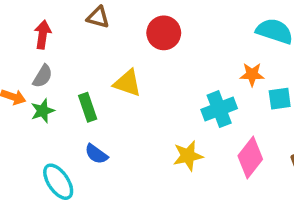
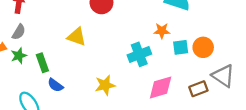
green rectangle: (88, 107) -> (42, 63), moved
yellow star: (188, 156) -> (105, 85), moved
pink diamond: (250, 157) -> (161, 88), turned 36

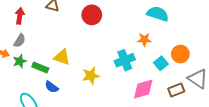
yellow triangle: (77, 37) -> (62, 57), moved
cyan square: (181, 47) -> (161, 63), moved, turned -32
green rectangle: (42, 63) -> (40, 67), turned -49
yellow star: (105, 85) -> (91, 76), moved

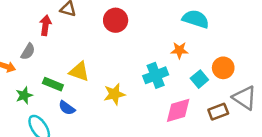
red arrow: (20, 16) -> (45, 25), moved
green star: (20, 61) -> (24, 95), moved

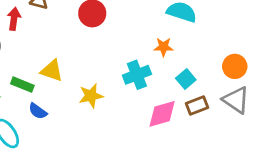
orange circle: (223, 68) -> (235, 66), moved
brown rectangle: (218, 112) -> (197, 106), moved

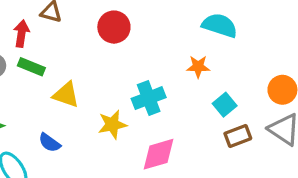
cyan cross: (137, 75) -> (149, 98), moved
green rectangle: (22, 85) -> (31, 67), moved
pink diamond: (162, 114) -> (159, 154), moved

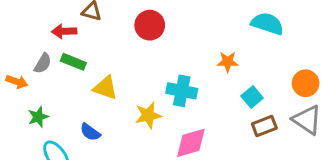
cyan semicircle: (220, 25) -> (267, 24), moved
red arrow: (21, 34) -> (64, 31), turned -100
cyan cross: (149, 98) -> (182, 91), turned 32

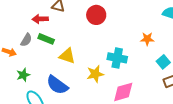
blue semicircle: (90, 132) -> (57, 85), size x1.6

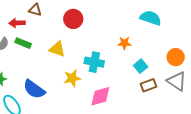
yellow triangle: (67, 56) -> (57, 49), moved

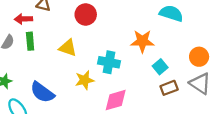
green rectangle: (23, 43) -> (30, 41), turned 63
orange star: (124, 43) -> (142, 41), size x1.5

